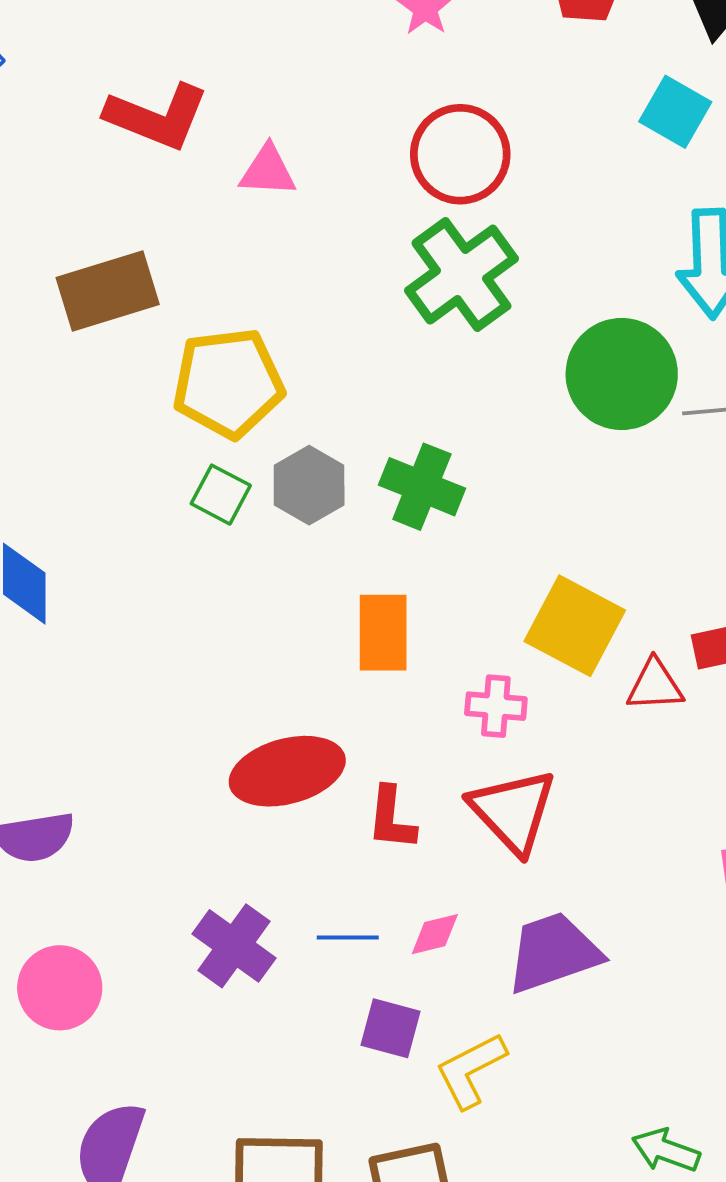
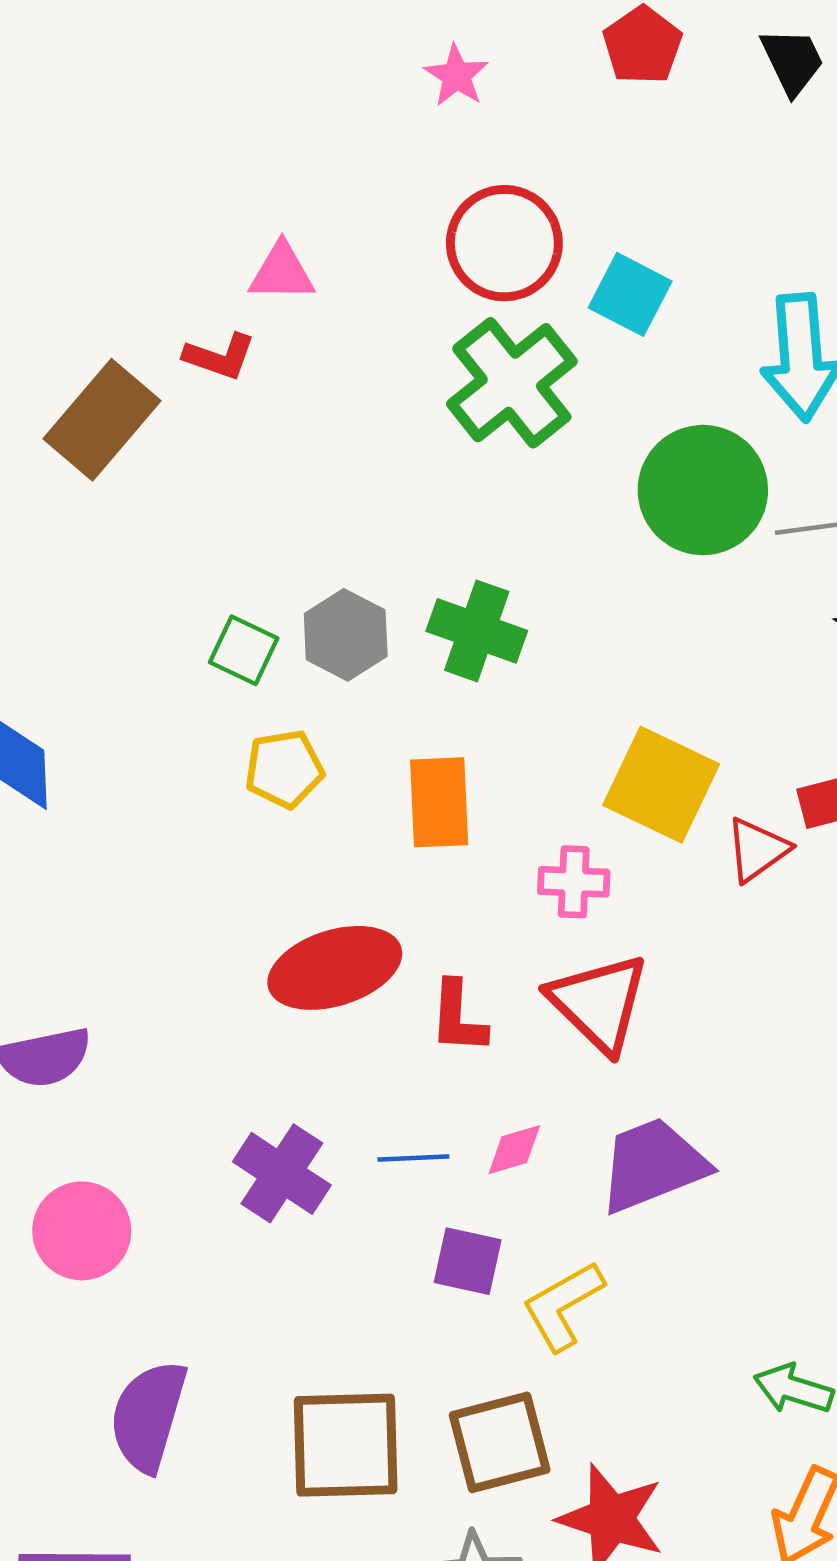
cyan square: (675, 112) -> (630, 294), moved
red L-shape: (157, 117) -> (220, 357), moved, size x0.6
brown rectangle: (108, 291) -> (102, 420), turned -30
yellow pentagon: (228, 383) -> (284, 769), moved, size x0.6
red triangle: (655, 685) -> (757, 850), turned -30

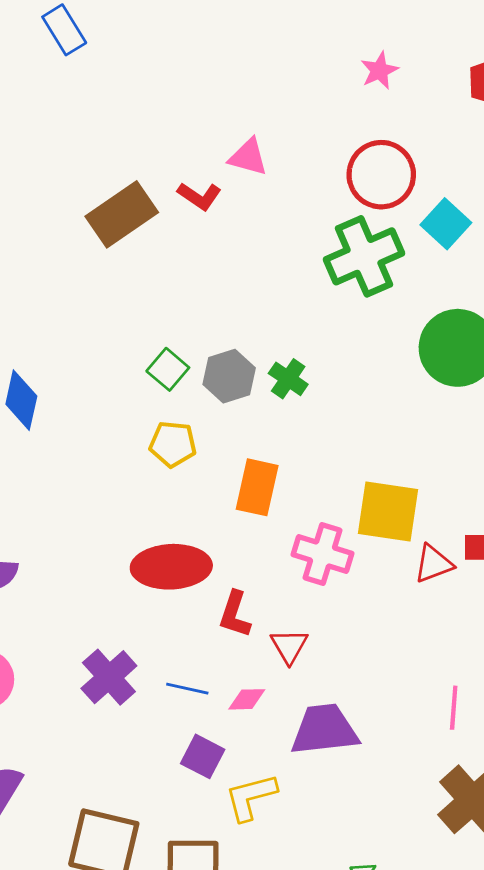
green cross: (477, 631) -> (288, 379), moved, size x0.7
yellow square: (661, 785) -> (388, 511), turned -32
pink cross: (574, 882) -> (323, 554), size x1.4
red triangle: (599, 1003) -> (289, 646), moved, size x0.6

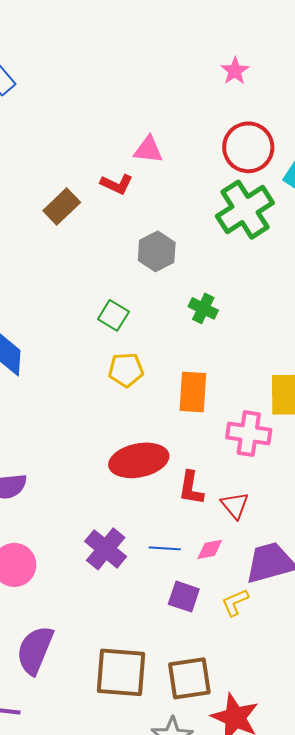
brown rectangle: (122, 214) -> (62, 207), size x0.7
gray hexagon: (229, 376) -> (157, 251), moved
yellow L-shape: (251, 797) -> (235, 602), moved, size x0.7

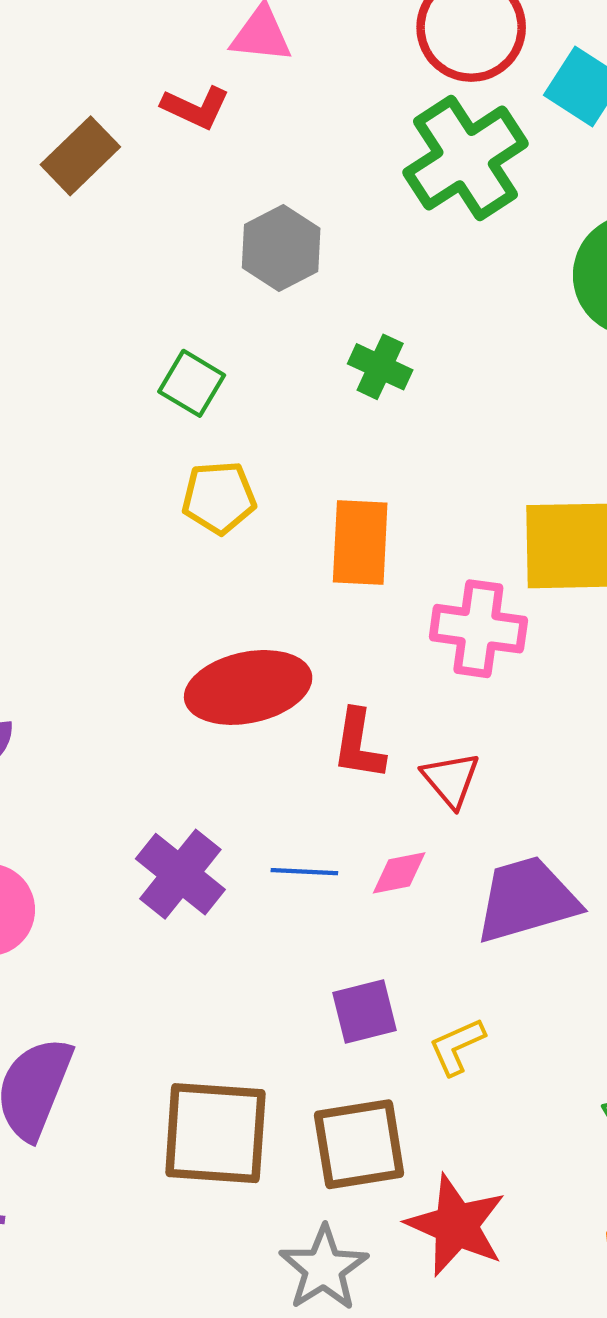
purple square: (184, 597) -> (365, 1011), moved, turned -32
yellow L-shape: (235, 602) -> (457, 1046), moved

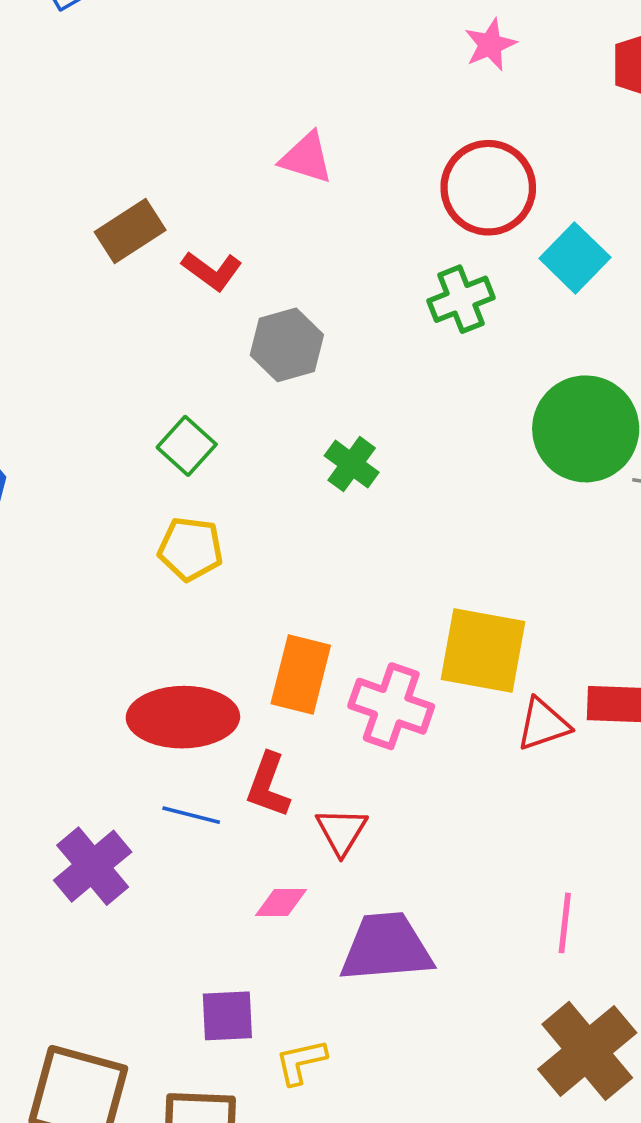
red L-shape: (196, 107) -> (212, 271), moved
green cross: (466, 158) -> (461, 299), size x0.6
orange rectangle: (360, 543) -> (301, 675), moved
blue line: (304, 872) -> (191, 815), moved

